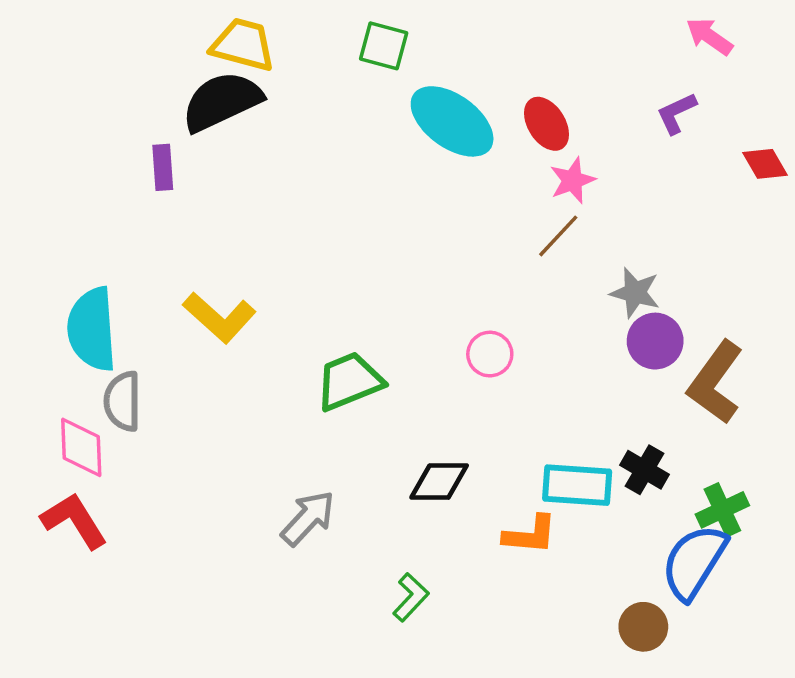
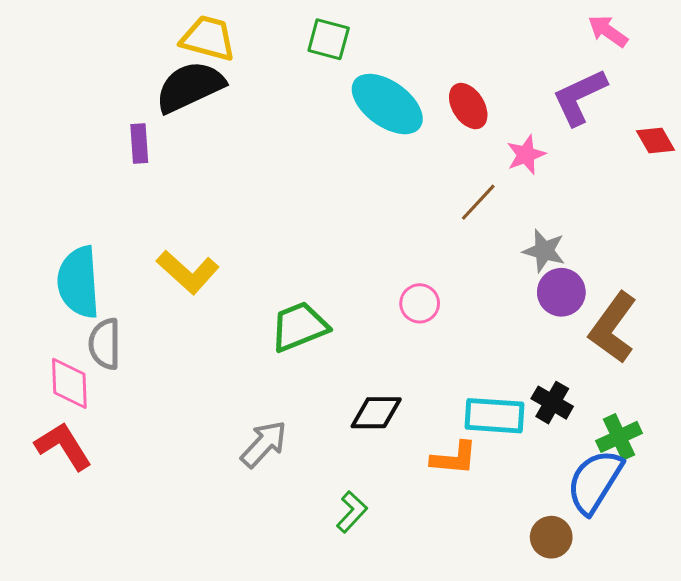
purple L-shape: (676, 113) -> (580, 97), size x1.6
pink star: (572, 180) -> (526, 155), moved

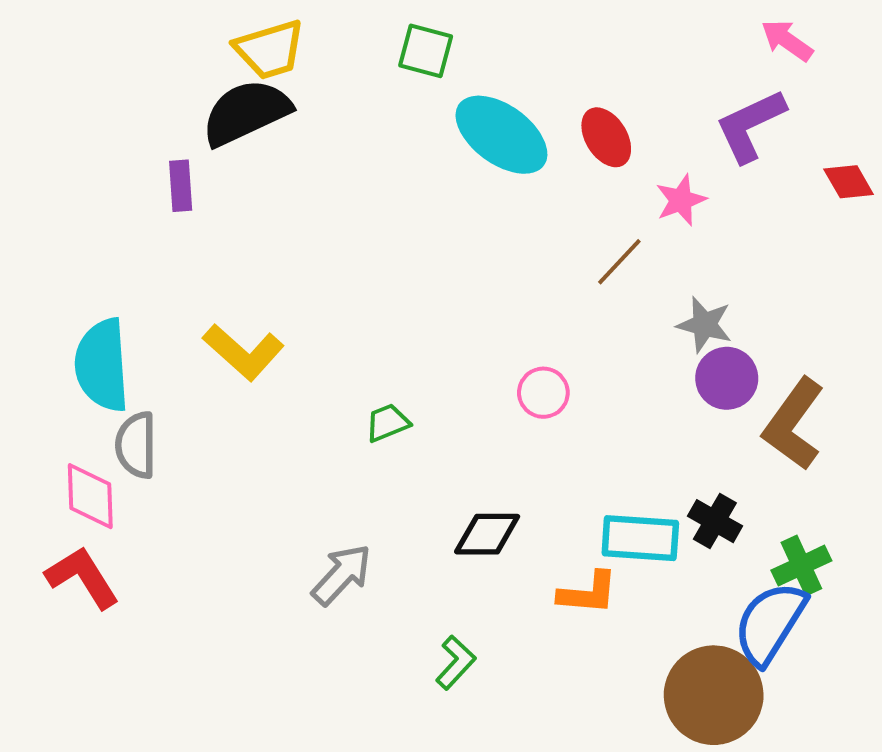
yellow trapezoid: (208, 38) -> (270, 50), turned 148
green trapezoid: (299, 327) -> (388, 423), size x0.6
brown circle: (551, 537) -> (714, 695), size x1.8

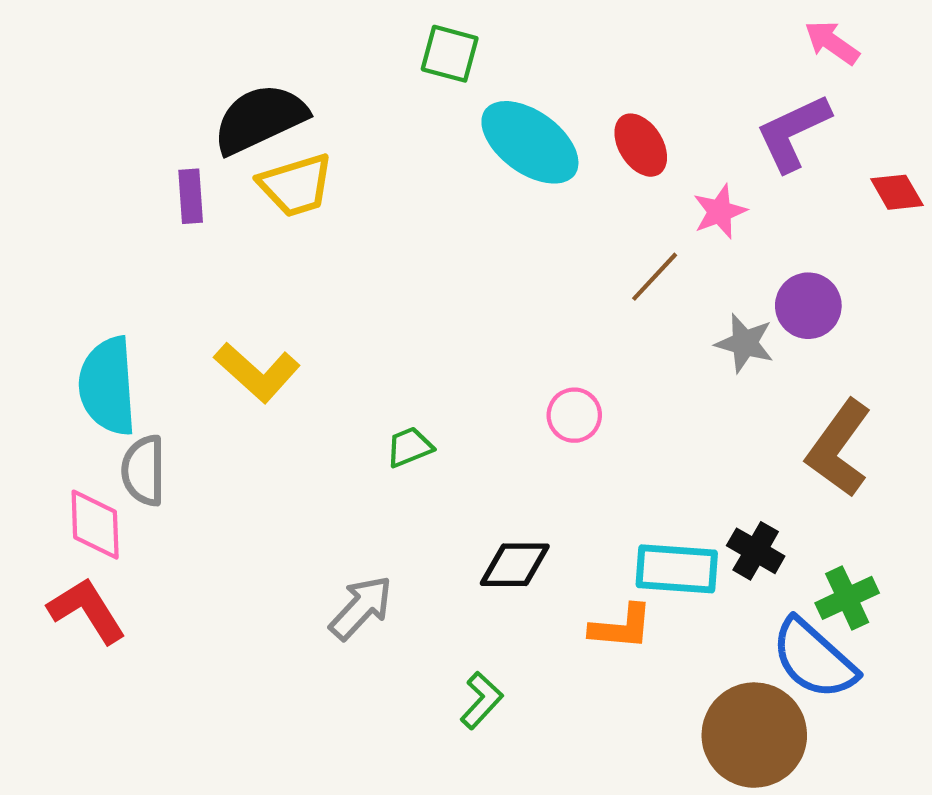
yellow trapezoid: (270, 50) -> (296, 185), moved
purple circle: (727, 378) -> (808, 306), moved
blue semicircle: (770, 623) -> (814, 659), turned -80

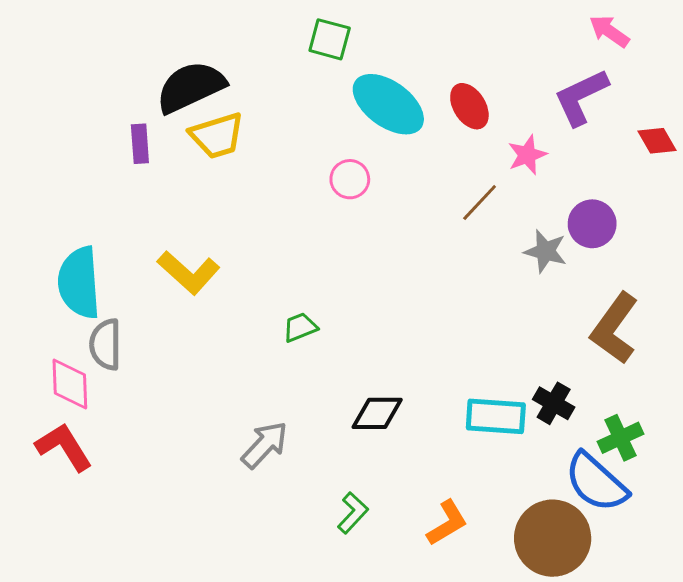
pink circle: (574, 415) -> (350, 179), moved
orange L-shape: (621, 627) -> (447, 523), moved, turned -36

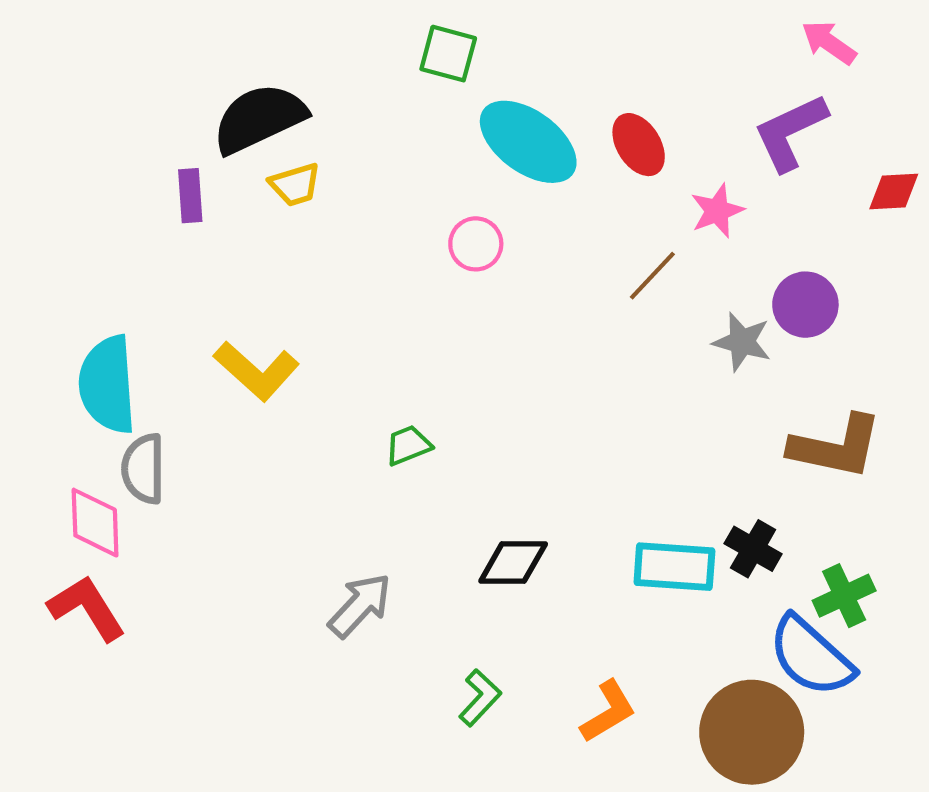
yellow trapezoid: (217, 136) -> (295, 185), size x0.7
red diamond: (657, 141) -> (894, 191), turned -63
brown L-shape: (614, 328) -> (836, 447), turned -114

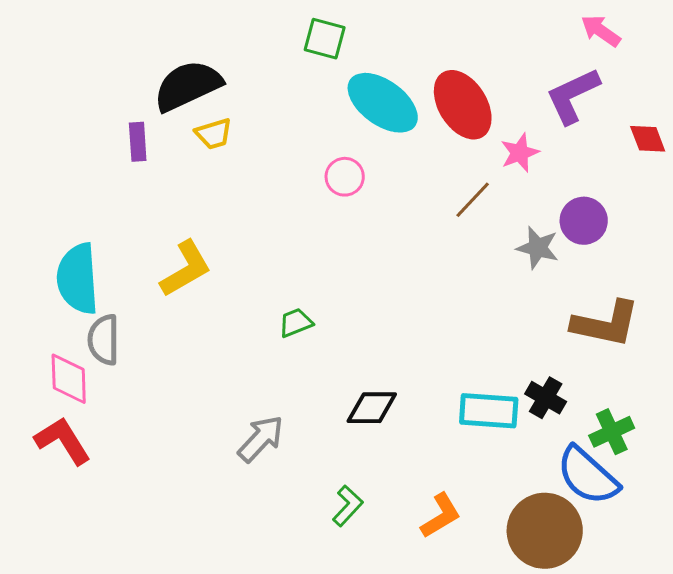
red ellipse: (639, 145) -> (463, 105), size x1.5
red diamond: (894, 191) -> (648, 139), turned 72
yellow L-shape: (256, 371) -> (186, 269), turned -72

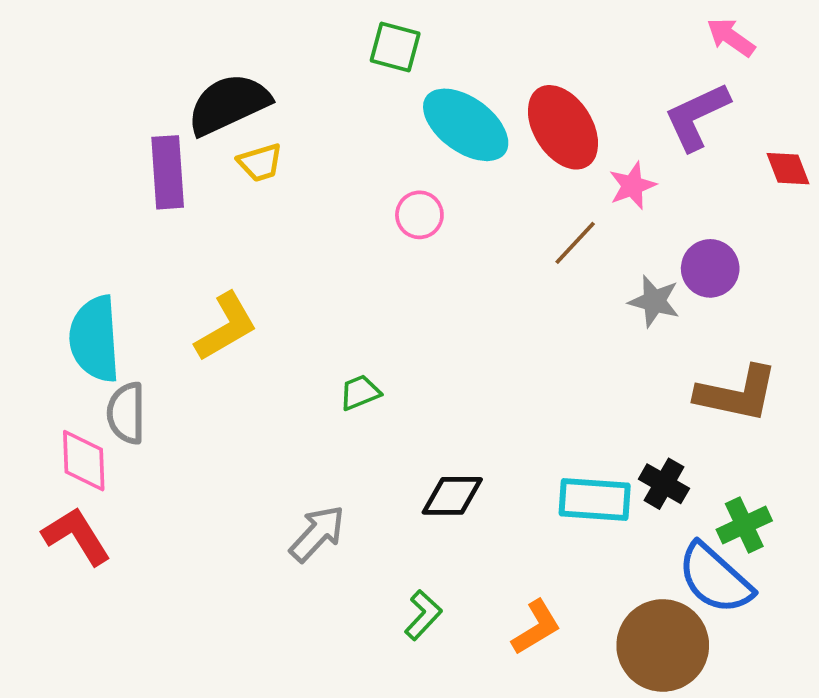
purple rectangle: (138, 142) -> (168, 172), size x1.5

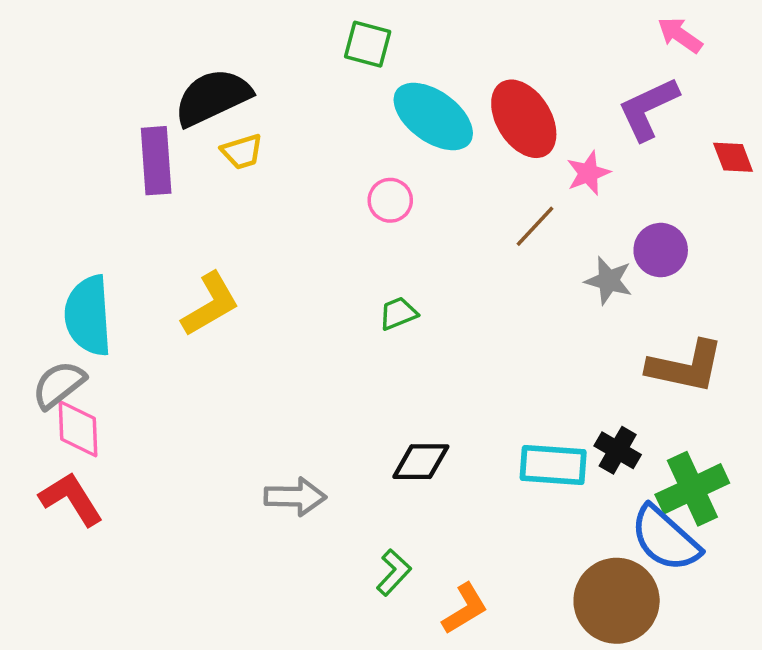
green trapezoid: (360, 392) -> (398, 313), moved
gray semicircle: (126, 413) -> (59, 385), moved, turned 52
green cross: (744, 525) -> (692, 489), size x1.4
gray arrow: (317, 534) -> (295, 497), turned 48
orange L-shape: (536, 627) -> (465, 609), moved

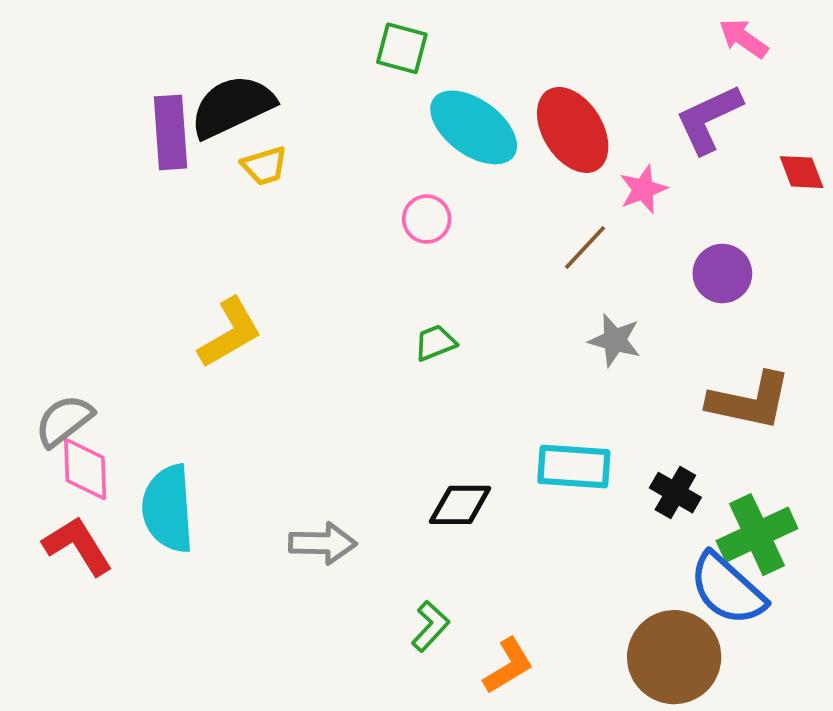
purple rectangle: (156, 161) -> (170, 132), moved
gray star: (609, 281) -> (615, 340), moved
cyan semicircle: (88, 316) -> (168, 509), moved
cyan rectangle: (553, 465) -> (574, 467), moved

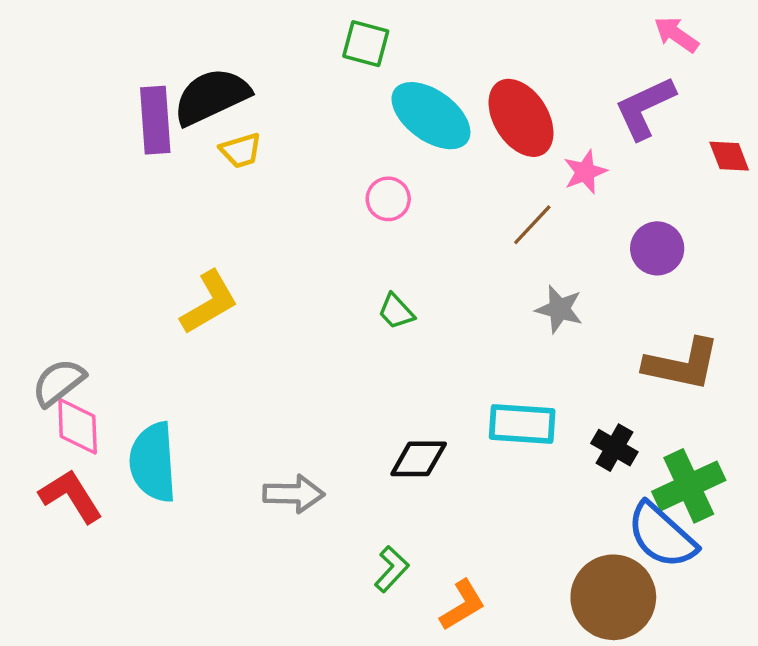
green trapezoid: (435, 343) -> (396, 311), turned -111

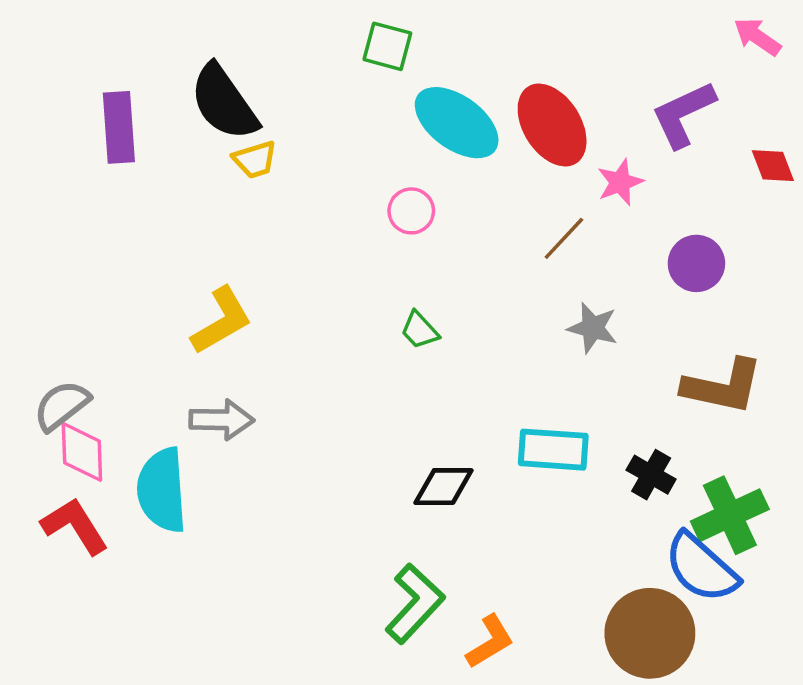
pink arrow: (676, 35) -> (757, 37), moved
black semicircle: (212, 96) -> (224, 102), turned -100
purple rectangle: (155, 120) -> (119, 127), moved
gray arrow: (294, 494) -> (222, 420), moved
green L-shape: (392, 569) -> (415, 603), size x1.6

